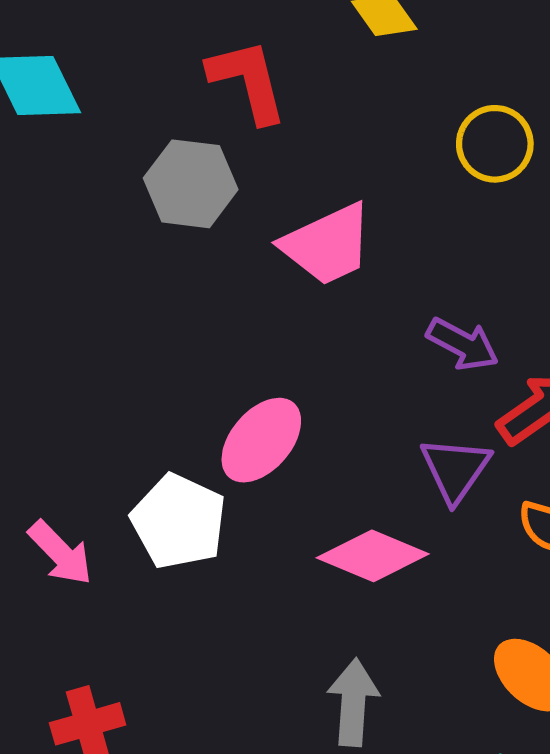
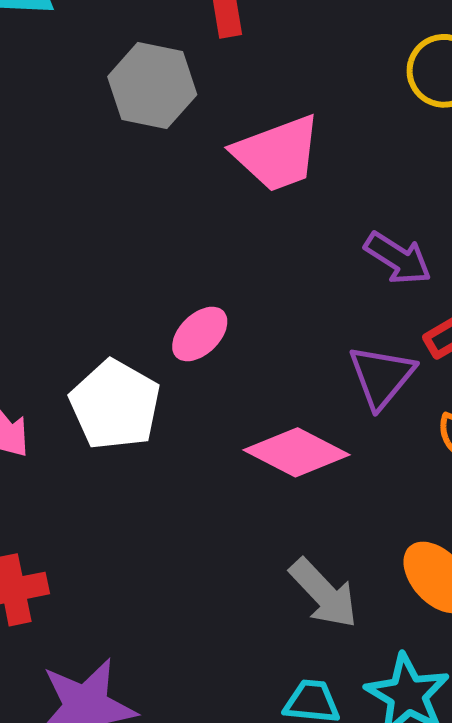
pink ellipse: (261, 440) -> (200, 334), size x0.7
gray arrow: (353, 702) -> (324, 593), moved, turned 128

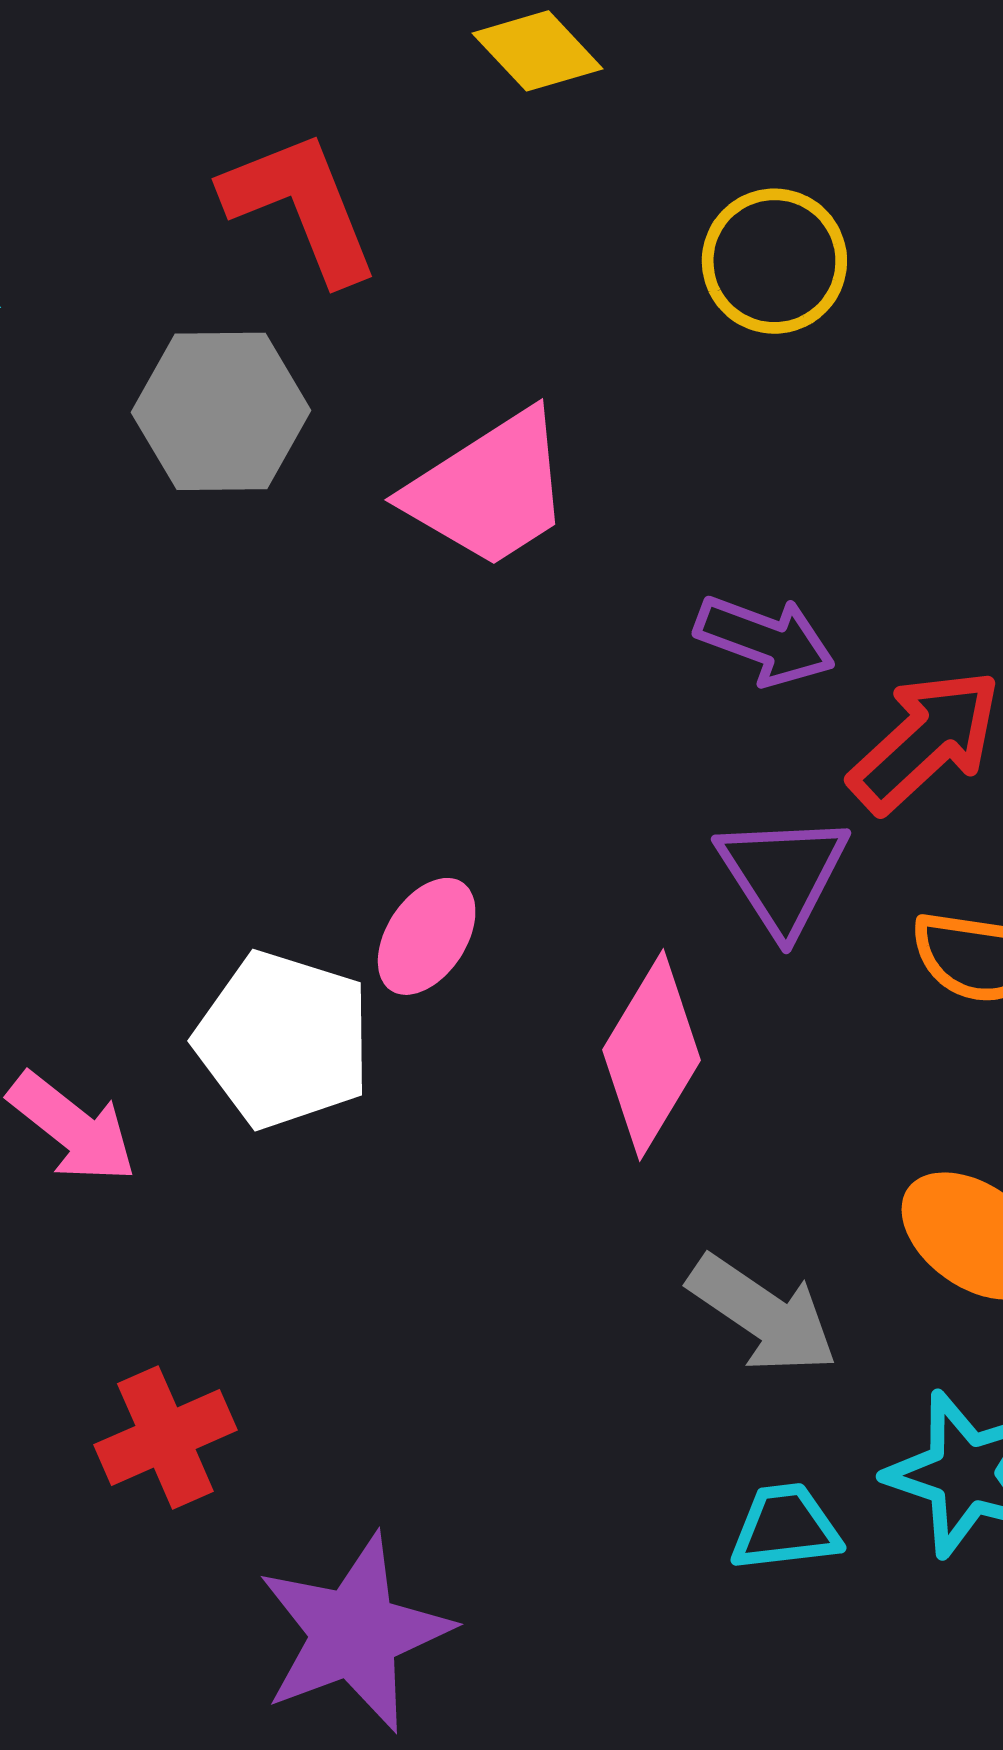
pink ellipse: (200, 334) -> (427, 936), moved
pink diamond: (296, 452) -> (651, 1055), turned -74

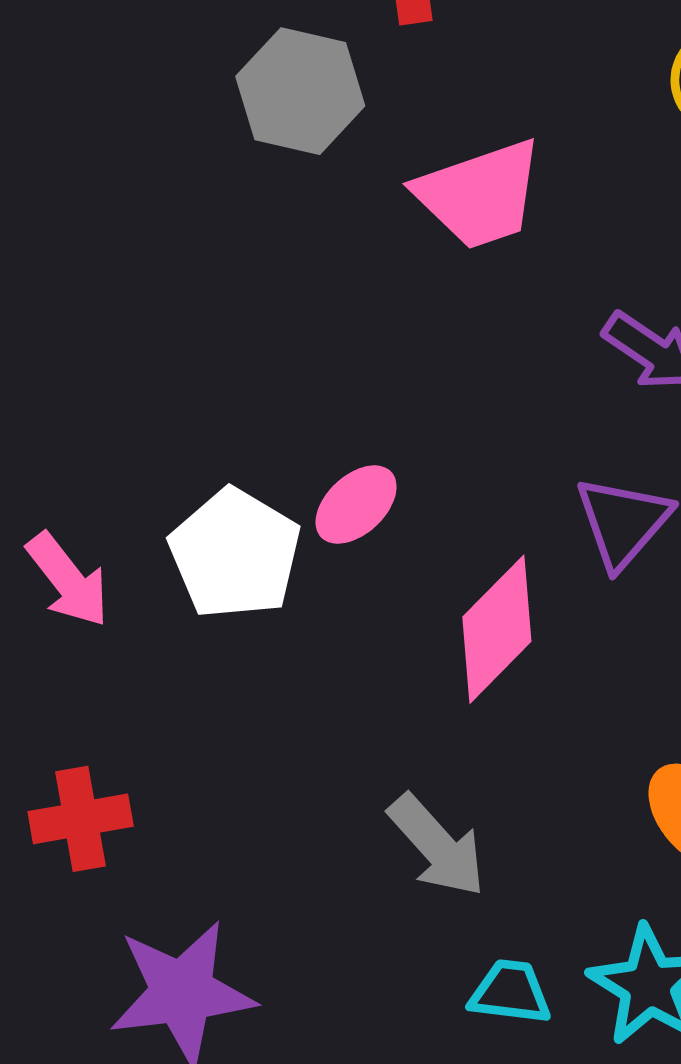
gray arrow: (763, 1314) -> (437, 846), moved

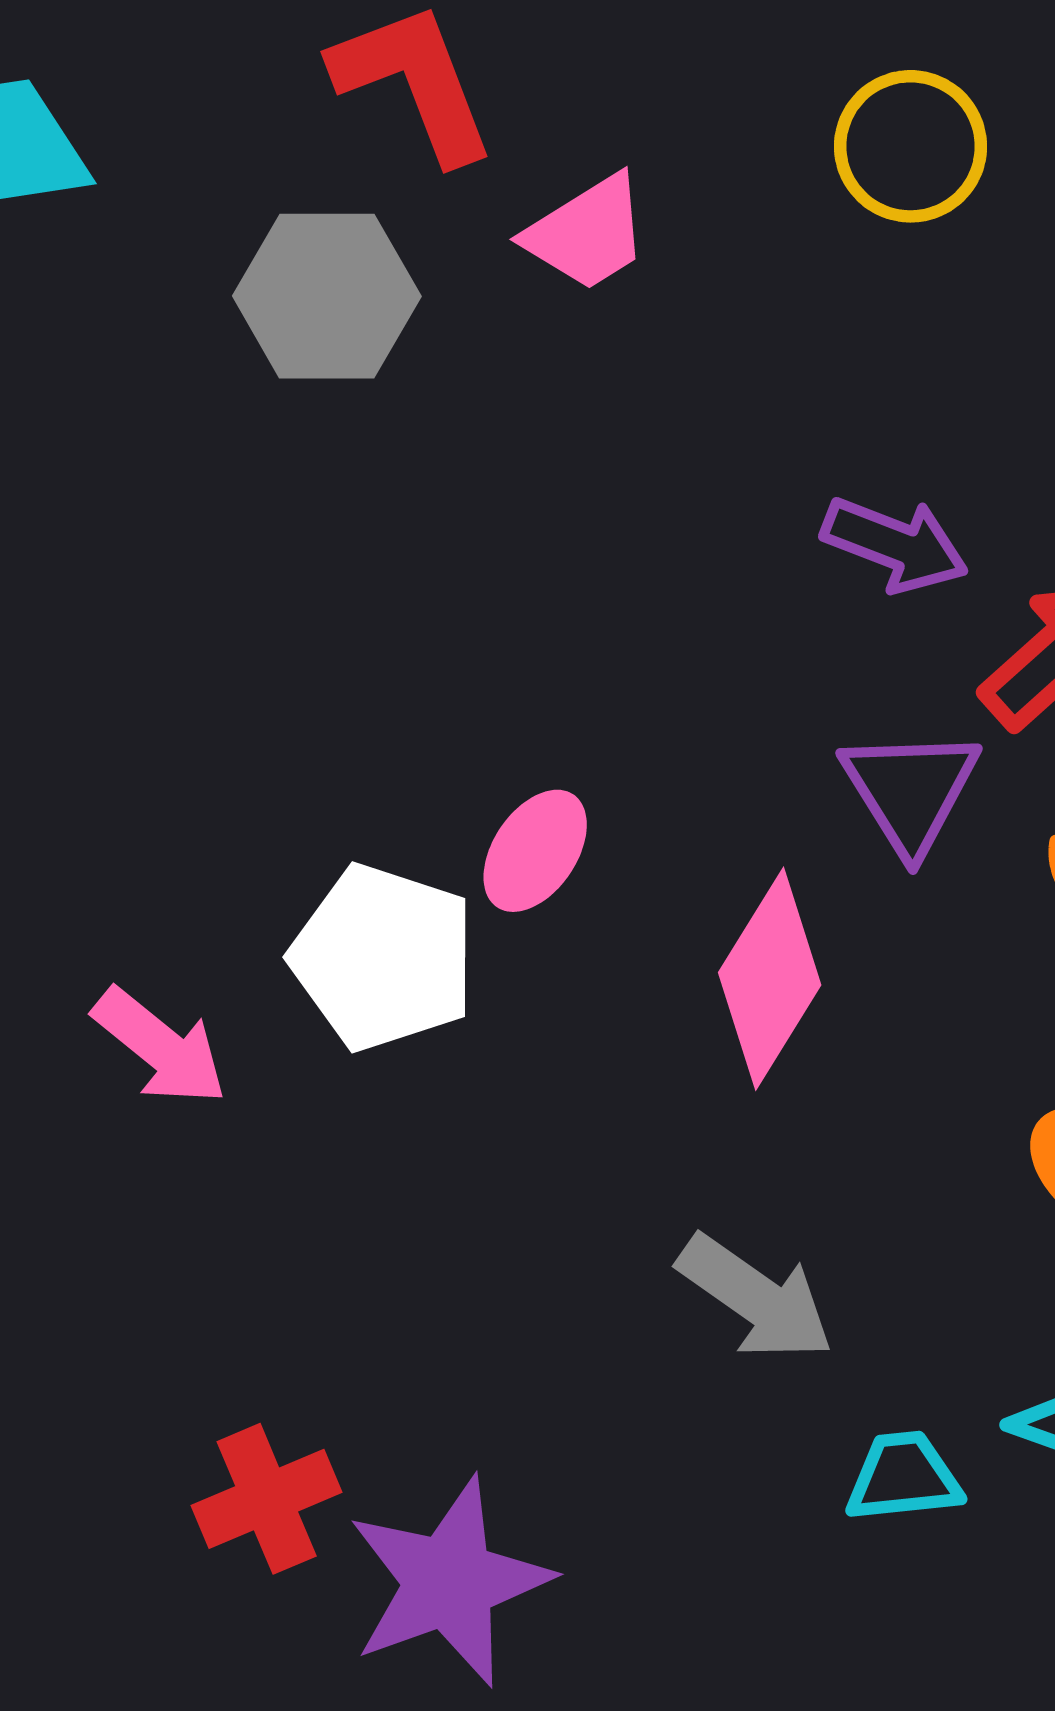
pink trapezoid: (479, 194) -> (587, 233), moved, size x0.7
red cross: (81, 819) -> (267, 1499), moved

